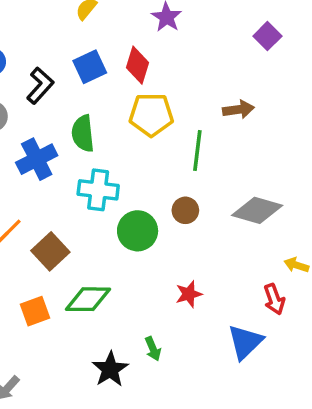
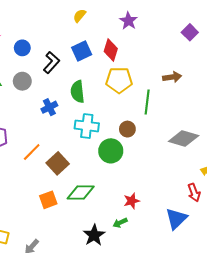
blue cross: (37, 159) -> (49, 107), size x0.7
brown circle: (185, 210) -> (127, 129), moved
red star: (189, 294) -> (132, 201), moved
green arrow: (153, 349) -> (120, 223), turned 88

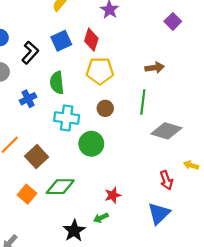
green line: (147, 102) -> (143, 102), moved
brown circle: (127, 129) -> (105, 108), moved
red arrow: (194, 193) -> (166, 180), moved
orange square: (48, 200) -> (27, 194), turned -30

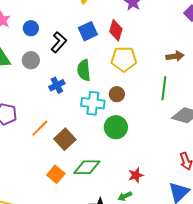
brown circle: (105, 108) -> (117, 94), moved

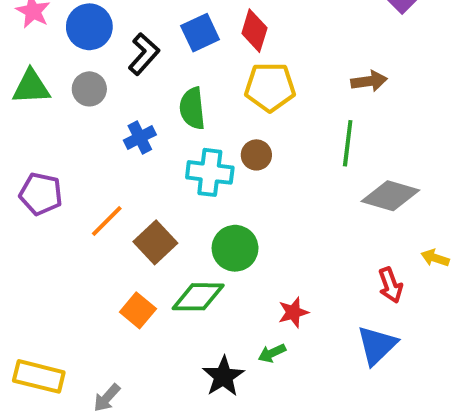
blue circle: (31, 28) -> (89, 27), size x1.5
green circle: (116, 127) -> (235, 248), moved

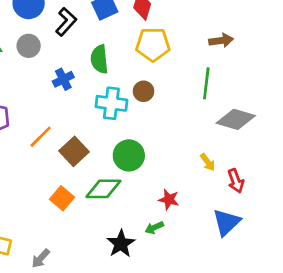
yellow arrow: (435, 258) -> (208, 162), moved, turned -144
red star: (293, 312) -> (169, 200), turned 30

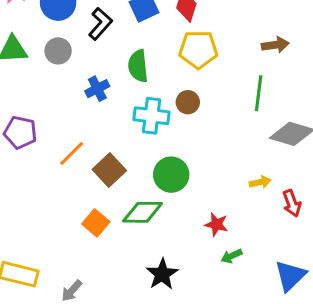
yellow arrow: (208, 162) -> (260, 182), turned -66
blue triangle: (226, 222) -> (290, 276), moved
green arrow: (154, 228) -> (232, 256), moved

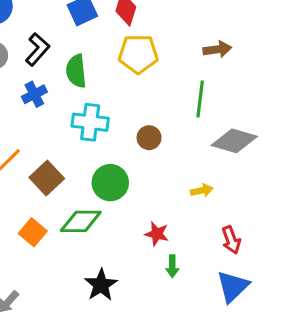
black L-shape: (100, 24) -> (37, 49), moved
brown circle: (188, 102) -> (149, 138), moved
red arrow: (292, 203) -> (231, 240), moved
green arrow: (232, 256) -> (172, 266), turned -65

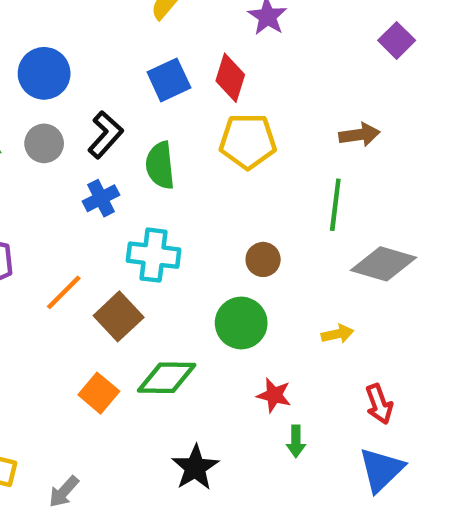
cyan cross: (90, 122) -> (154, 255), moved
green circle: (110, 183) -> (241, 323), moved

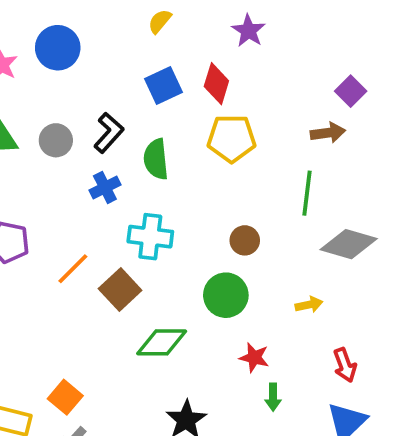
purple square: (397, 40) -> (351, 91), moved
blue circle: (44, 73) -> (58, 48), moved
orange square: (99, 393) -> (65, 397), moved

